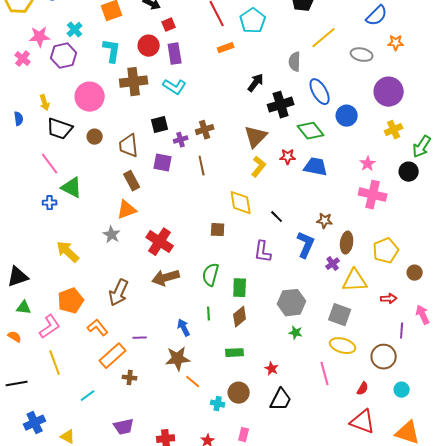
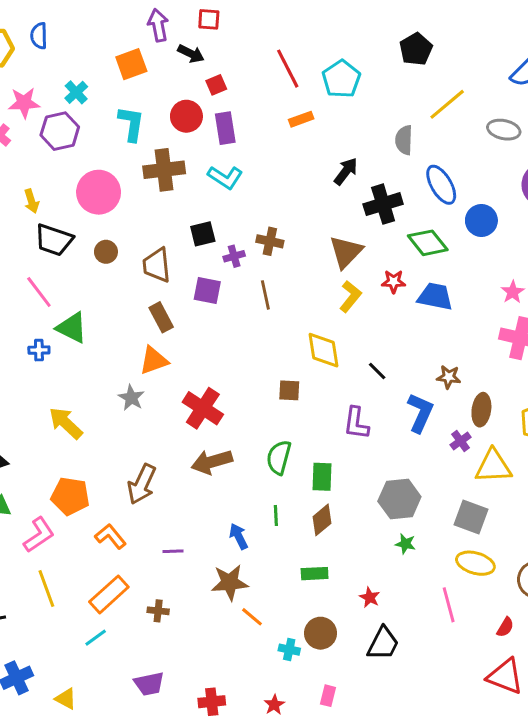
brown cross: (205, 130) -> (270, 241), turned 30
orange pentagon: (71, 301) -> (70, 496), turned 30
orange rectangle: (113, 356) -> (109, 594), moved

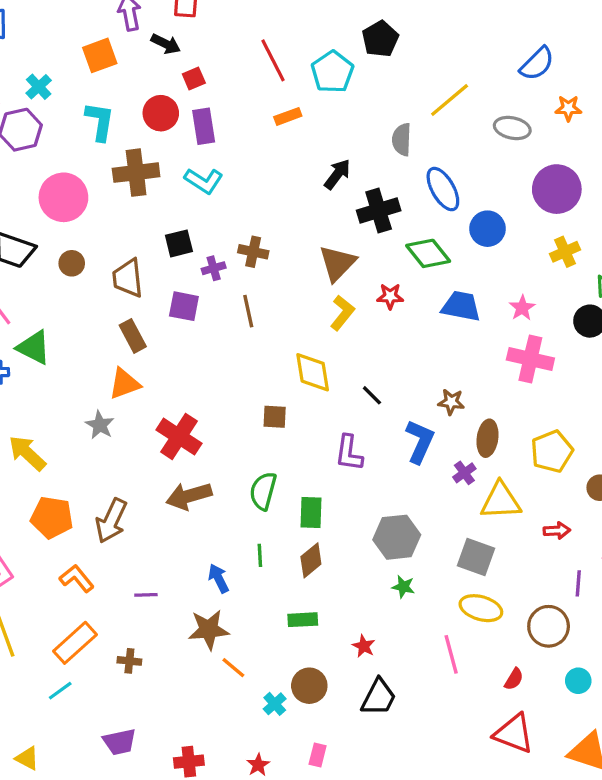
black pentagon: (416, 49) -> (380, 39), moved
blue trapezoid: (435, 296) -> (461, 306), moved
orange pentagon: (70, 496) -> (52, 517), moved
cyan cross: (289, 650) -> (275, 704), turned 36

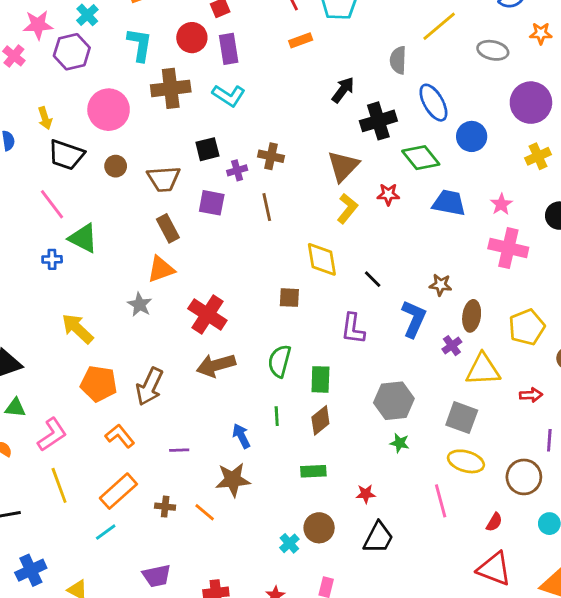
brown trapezoid: (128, 278) -> (164, 179), turned -88
red star: (364, 646) -> (366, 494), turned -30
orange line: (233, 668) -> (205, 512), moved

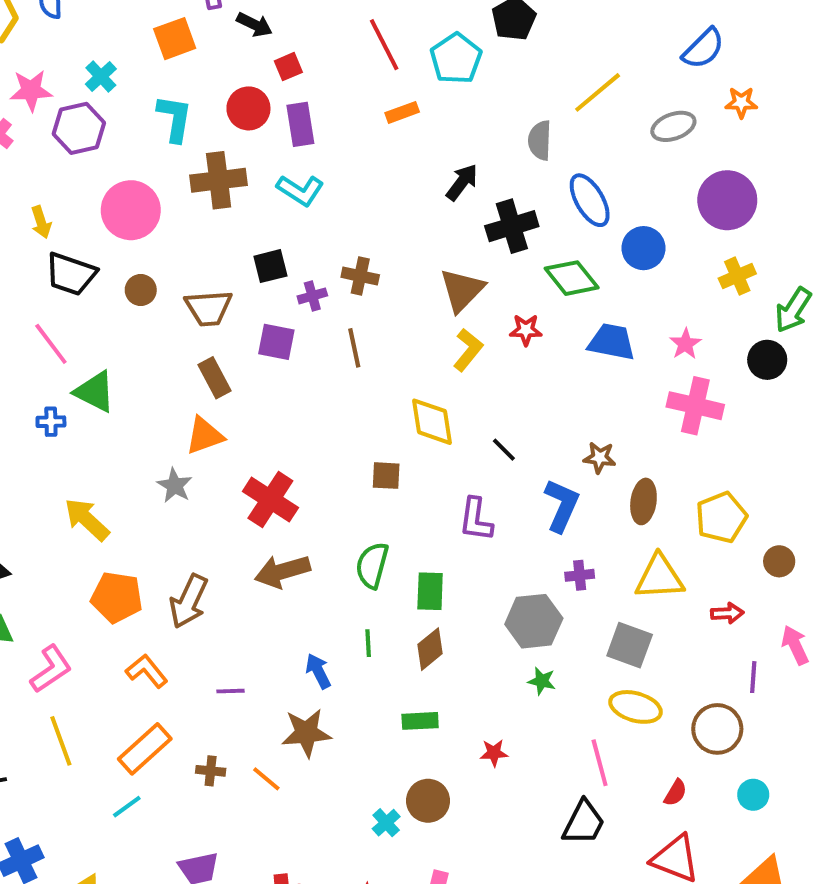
gray ellipse: (493, 50) -> (673, 126), turned -32
purple cross: (452, 346) -> (580, 575), moved, turned 30
black trapezoid: (378, 538) -> (584, 823), moved

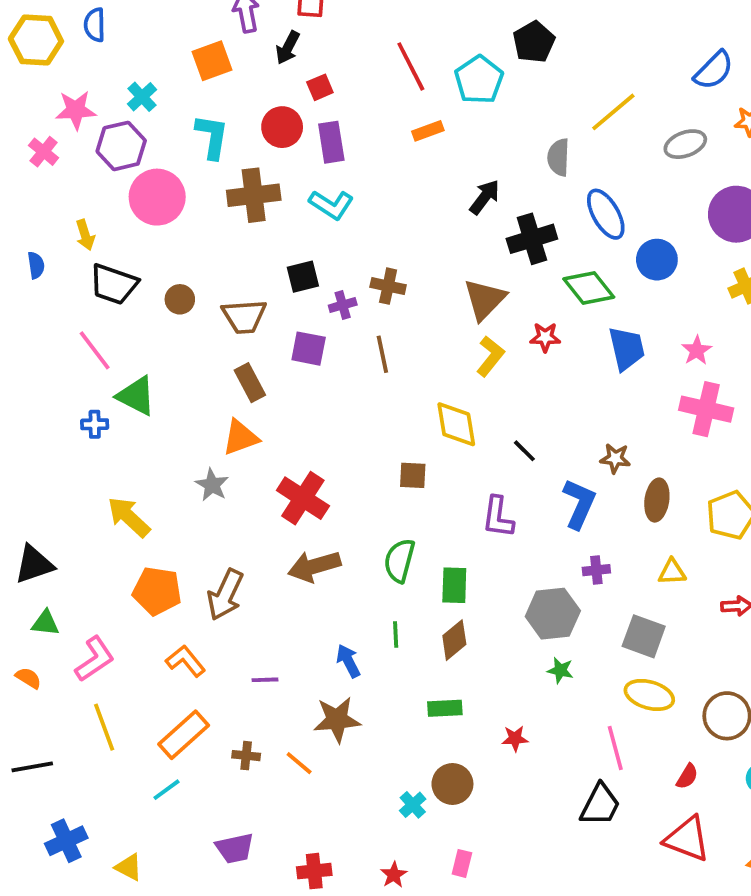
black arrow: (254, 25) -> (288, 48), turned 92
pink circle: (131, 210) -> (157, 197), moved
blue trapezoid: (612, 342) -> (627, 349), turned 66
yellow triangle: (659, 577) -> (672, 572), size x0.6

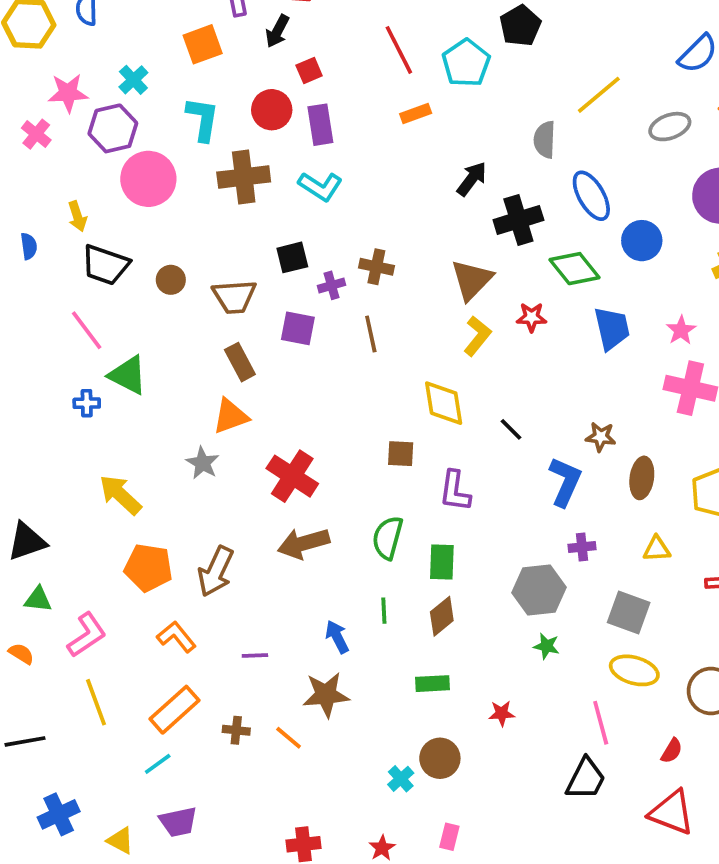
purple L-shape: (498, 517) -> (455, 491), moved
purple trapezoid: (235, 848) -> (178, 822), moved

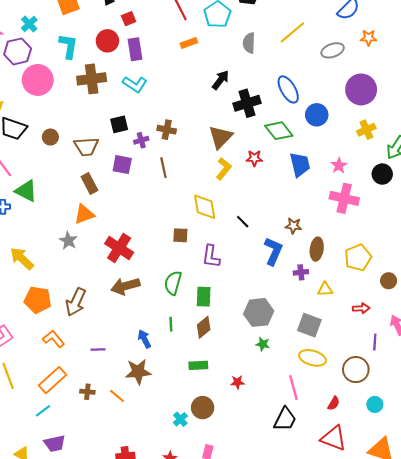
gray semicircle: (545, 140) -> (249, 43), moved
purple cross: (582, 547) -> (301, 272), moved

